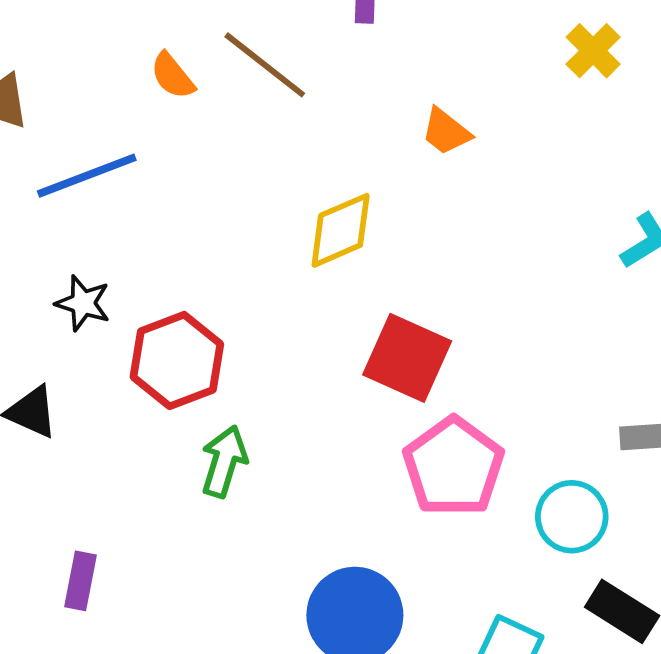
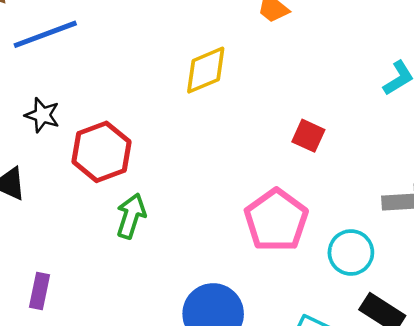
red square: (407, 358) -> (308, 136), moved, size x0.6

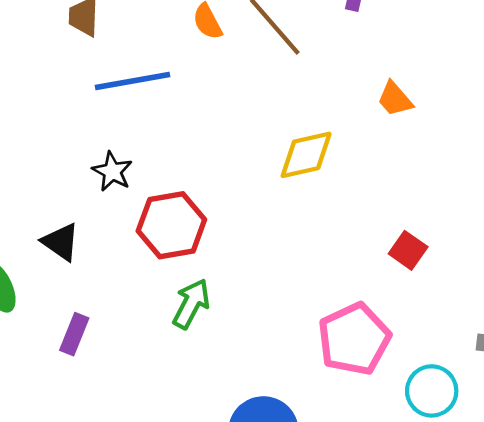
purple rectangle: (40, 291) -> (74, 334), moved

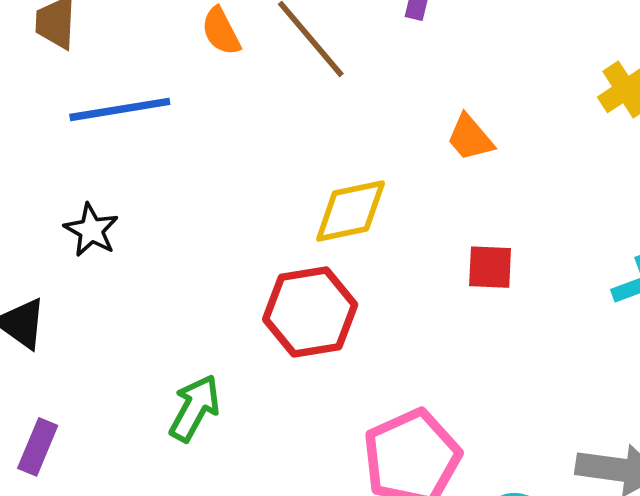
red hexagon: (171, 225) -> (310, 312), moved
red square: (408, 250) -> (490, 267), moved, turned -33

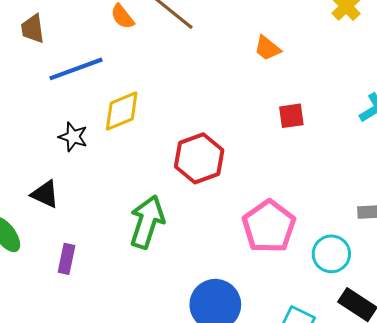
yellow diamond: (351, 211) -> (122, 111), moved
green arrow: (195, 408) -> (147, 222), size x1.4

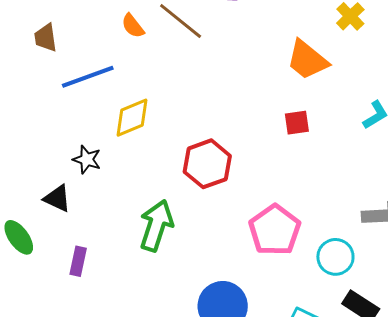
orange trapezoid: (267, 48) -> (307, 60), moved, size x1.6
black star: (73, 137) -> (87, 159), moved

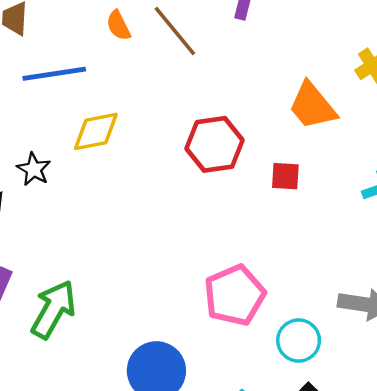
red hexagon: (207, 164) -> (215, 144), moved
green arrow: (156, 225) -> (53, 309), moved

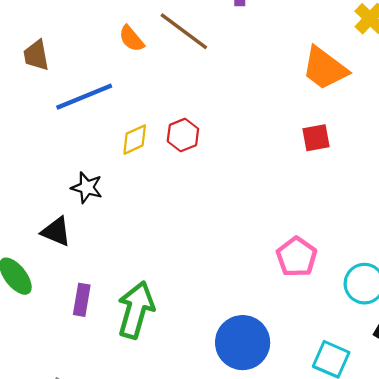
yellow diamond: (96, 131) -> (135, 140), size x0.7
red hexagon: (215, 144) -> (183, 135), moved, size x0.6
pink pentagon: (235, 295) -> (297, 257), size x0.7

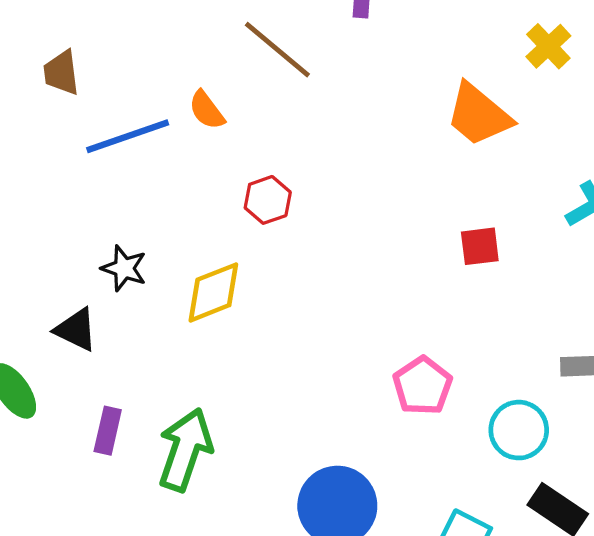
orange semicircle: (132, 39) -> (207, 110), moved
red square: (316, 138) -> (480, 246), moved
yellow diamond: (135, 140) -> (213, 292), moved, size x1.4

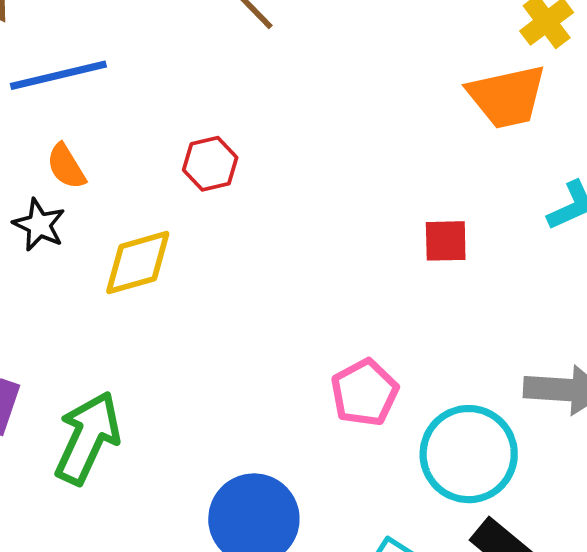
orange semicircle: (207, 110) -> (66, 166), moved
orange trapezoid: (479, 115) -> (507, 97), moved, turned -58
cyan circle: (519, 430) -> (469, 454), size x1.4

